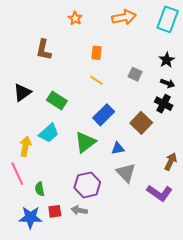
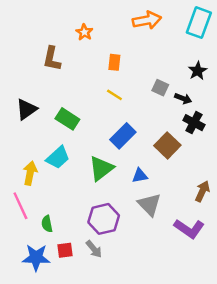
orange star: (75, 18) -> (84, 32), moved
black arrow: (168, 83) -> (183, 98), moved
gray arrow: (79, 210) -> (94, 249), turned -140

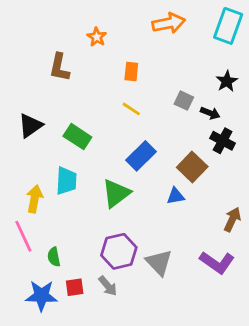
cyan trapezoid: (58, 158) -> (66, 181), turned -45
blue triangle: (140, 176) -> (176, 196), moved
gray triangle: (149, 205) -> (159, 262), moved

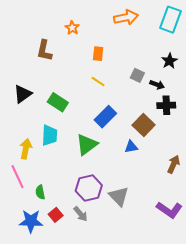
black cross: (223, 141) -> (166, 105), turned -30
purple L-shape: (217, 262) -> (169, 210), moved
red square: (75, 287) -> (56, 215), turned -32

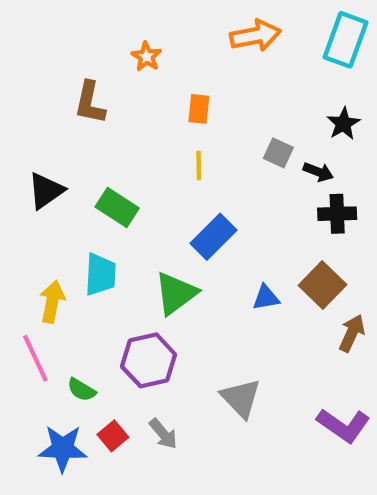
yellow line: (98, 82) -> (199, 166), turned 56
brown square: (144, 125) -> (322, 285), moved
purple hexagon: (89, 188) -> (149, 360), moved
green semicircle: (40, 192) -> (81, 390), turned -48

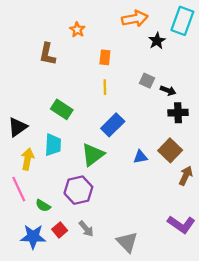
black star: (343, 124) -> (157, 41), moved
black triangle: (46, 191) -> (18, 127), moved
gray triangle: (241, 398) -> (127, 242), moved

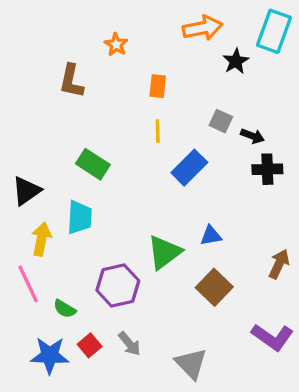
blue rectangle: (113, 125) -> (189, 168), moved
brown square: (170, 150) -> (214, 287), moved
green triangle: (93, 155) -> (164, 252), moved

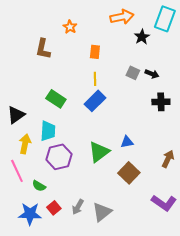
black arrow: (252, 136) -> (152, 74), moved
blue rectangle: (189, 168) -> (95, 101), moved
purple hexagon: (118, 286) -> (59, 157), moved
gray arrow: (129, 344) -> (78, 207), turned 70
gray triangle: (191, 364) -> (102, 212), moved, turned 35

